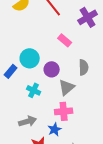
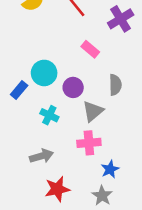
blue star: (55, 129) -> (110, 169), moved

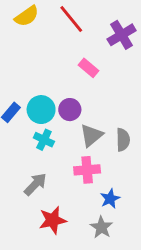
cyan circle: (44, 73) -> (41, 110), moved
gray semicircle: (115, 85) -> (123, 140), moved
gray arrow: (41, 156) -> (35, 184), turned -30

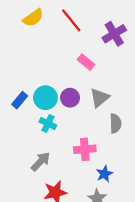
gray triangle: (91, 135) -> (100, 98), moved

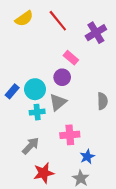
purple circle: (70, 98) -> (62, 77), moved
gray triangle: (100, 98) -> (58, 102), moved
cyan cross: (48, 123) -> (37, 112), turned -32
gray semicircle: (115, 123) -> (102, 101), moved

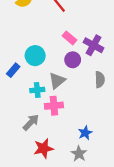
purple cross: (96, 33) -> (94, 45), moved, turned -30
purple circle: (62, 77) -> (73, 60), moved
cyan circle: (35, 89) -> (35, 56), moved
pink cross: (70, 135) -> (54, 106), moved

